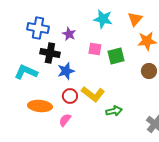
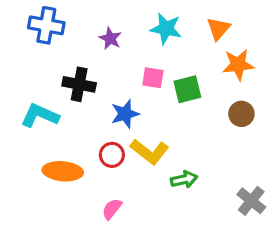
blue cross: (38, 28) -> (46, 25), moved
purple star: (69, 34) -> (110, 38), moved
blue star: (66, 71) -> (125, 114), moved
pink semicircle: (65, 120) -> (112, 209), moved

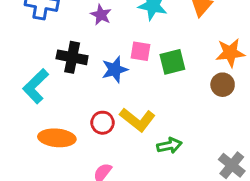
orange star: (238, 65) -> (230, 53), moved
blue star: (125, 114) -> (115, 69), moved
cyan L-shape: (40, 115) -> (36, 86), turned -68

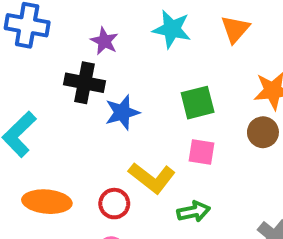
pink square: (141, 51) -> (201, 152), moved
black cross: (72, 57) -> (85, 83), moved
red circle: (103, 123) -> (114, 204), moved

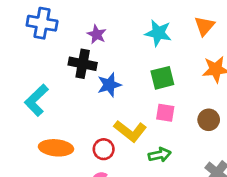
cyan star: (172, 29) -> (158, 33), moved
orange triangle: (235, 29) -> (204, 26), moved
brown circle: (263, 132) -> (209, 120), moved

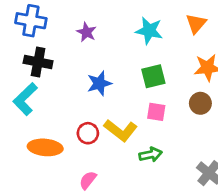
black cross: (83, 64) -> (38, 62), moved
brown circle: (209, 120) -> (200, 103), moved
red circle: (104, 149) -> (88, 133), moved

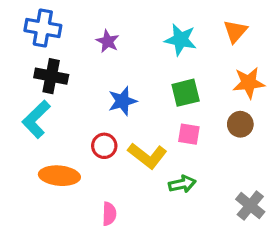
red circle: (88, 133) -> (104, 146), moved
pink semicircle: (88, 180) -> (109, 214), turned 144

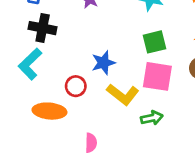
blue star: (122, 101) -> (103, 63), moved
pink square: (189, 134) -> (157, 76), size x1.6
red circle: (104, 146) -> (76, 86), moved

